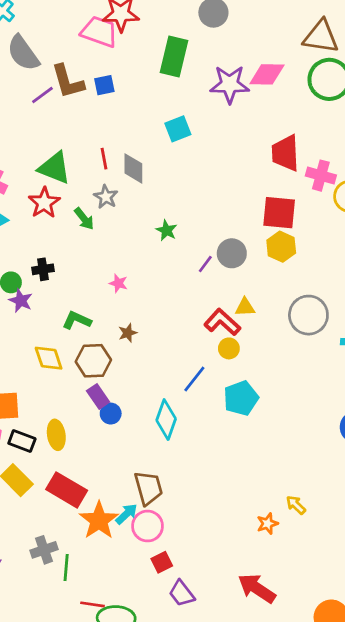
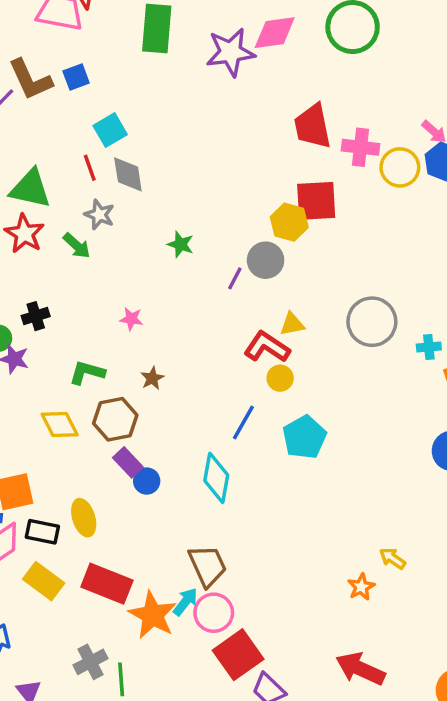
cyan square: (178, 129) -> (110, 130), moved
yellow hexagon: (281, 247) -> (289, 222), moved
red square: (162, 562) -> (238, 655), size x1.8

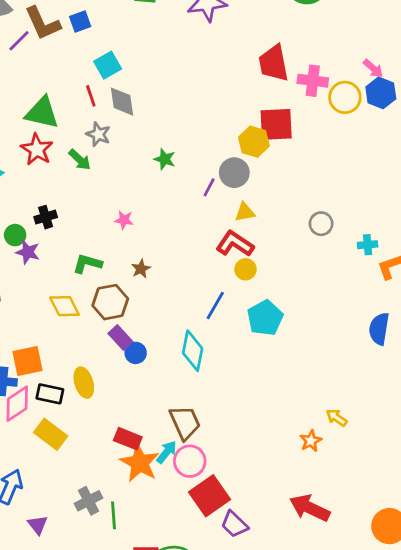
gray circle: (372, 322) -> (321, 224), size x0.6
yellow triangle: (292, 324) -> (245, 212), moved
red rectangle: (107, 584) -> (128, 439), moved, size x0.7

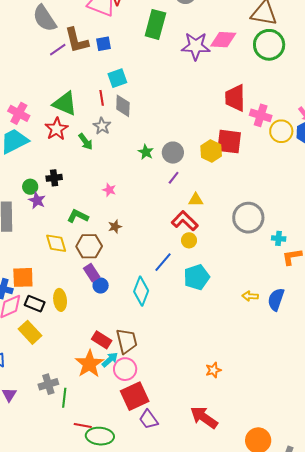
gray circle: (234, 173) -> (173, 153), moved
gray circle: (321, 224) -> (248, 218), size x1.8
yellow arrow: (337, 418) -> (250, 296), moved, turned -42
red rectangle: (128, 439) -> (102, 340), moved

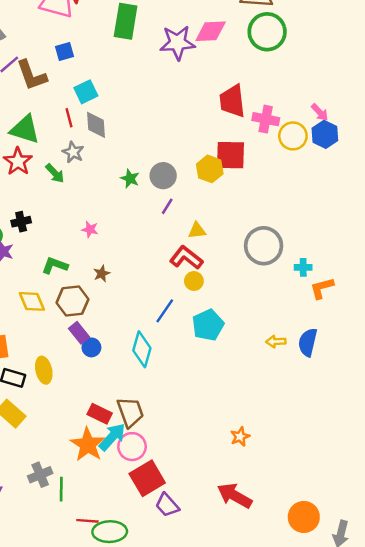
brown L-shape: (77, 40) -> (32, 75), moved
cyan arrow: (110, 360) -> (112, 437), size x1.4

